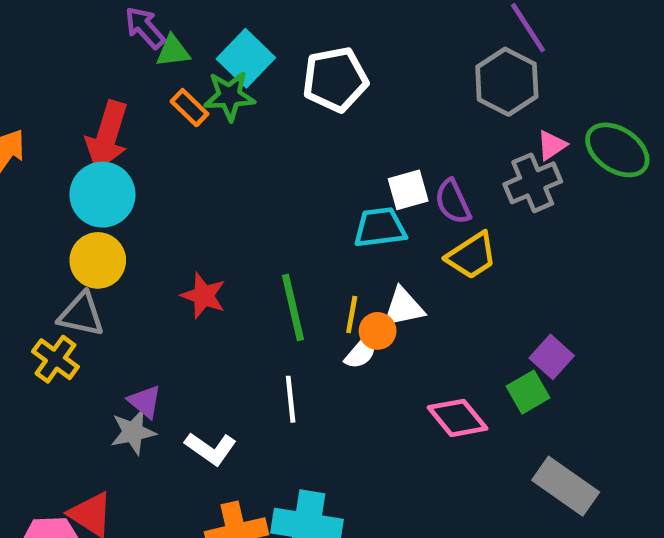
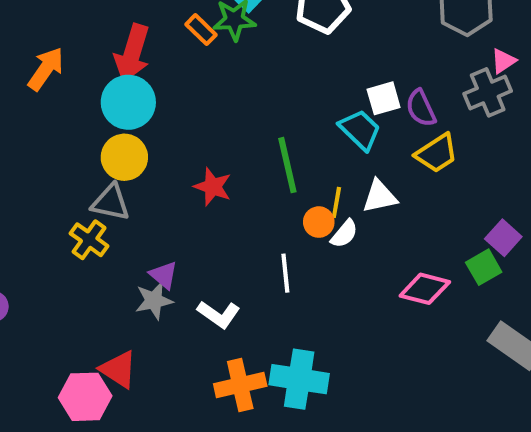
cyan trapezoid: (380, 228) -> (360, 130), turned 51
green line: (293, 307) -> (287, 165), moved
orange circle: (378, 331) -> (319, 222), moved
pink diamond: (457, 418) -> (425, 289), turned -36

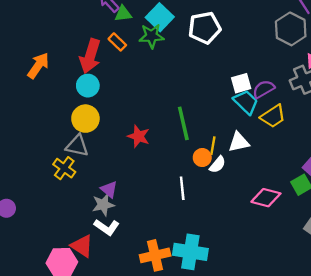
orange rectangle: (201, 30) -> (117, 42), moved
cyan circle: (128, 102) -> (88, 86), size x0.7
purple semicircle: (421, 108) -> (264, 89), turned 85
cyan trapezoid: (360, 130) -> (246, 102), moved
white L-shape: (219, 314) -> (107, 227), moved

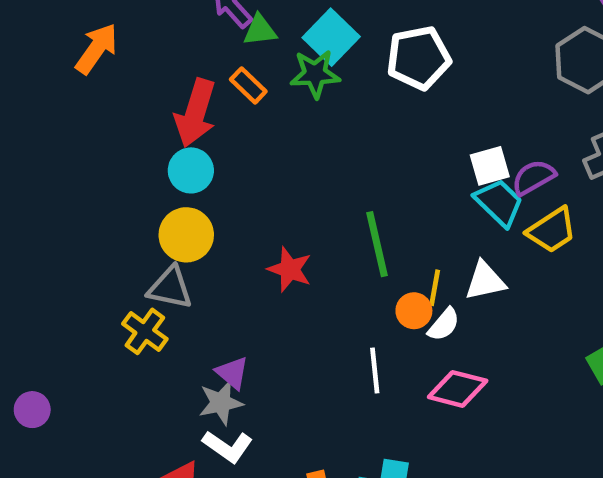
orange arrow: (38, 66) -> (97, 49), moved
pink diamond: (266, 198) -> (458, 389), moved

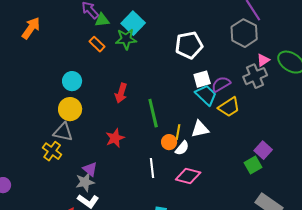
white pentagon: (418, 58) -> (189, 45), moved
red arrow: (195, 113) -> (121, 93), moved, size x0.7
red star: (290, 269) -> (115, 138), moved, turned 30

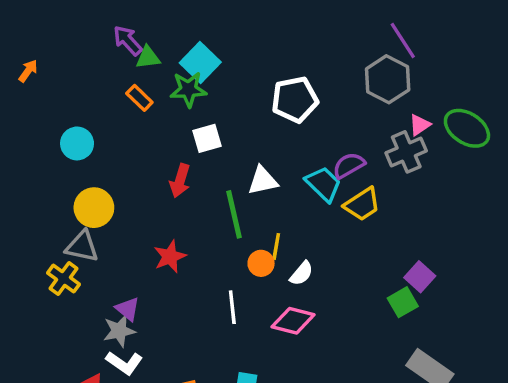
orange arrow: (31, 28) -> (28, 71), size x0.6
white square: (202, 79) -> (207, 138), moved
cyan circle: (72, 81) -> (77, 143), moved
white triangle: (200, 129) -> (263, 181), moved
white semicircle: (182, 148) -> (302, 273), moved

